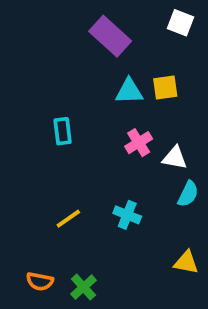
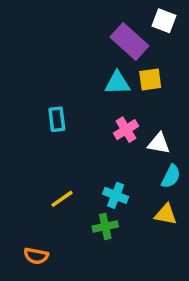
purple rectangle: (110, 36) -> (129, 41), moved
yellow triangle: (186, 262) -> (166, 214), moved
green cross: (83, 287) -> (105, 226), moved, turned 30

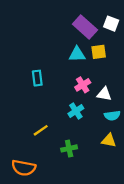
white square: (164, 21) -> (111, 24), moved
cyan semicircle: (171, 176) -> (112, 116), turned 56
cyan cross: (116, 195) -> (76, 111), moved, turned 35
orange semicircle: (36, 256) -> (24, 168), size x1.5

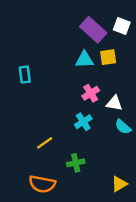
cyan rectangle: (37, 78) -> (25, 75), moved
cyan semicircle: (112, 116) -> (123, 127), turned 49
yellow triangle: (109, 141) -> (119, 184), moved, turned -42
orange semicircle: (24, 168) -> (42, 184), moved

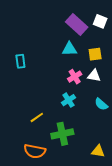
yellow square: (108, 57) -> (95, 54), moved
white triangle: (114, 103) -> (94, 76), moved
green cross: (76, 163) -> (62, 134), size x1.5
yellow triangle: (119, 184) -> (98, 151), turned 40

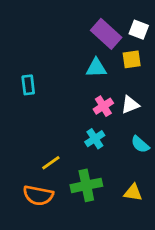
yellow square: (95, 54) -> (132, 59), moved
white triangle: (94, 76) -> (130, 105), turned -32
orange semicircle: (35, 151) -> (38, 195), moved
yellow triangle: (98, 151) -> (133, 193), moved

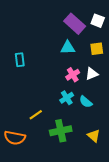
yellow square: (132, 59) -> (97, 49), moved
cyan semicircle: (140, 144) -> (86, 102), moved
yellow triangle: (133, 193) -> (94, 136), turned 32
orange semicircle: (38, 195) -> (15, 138), moved

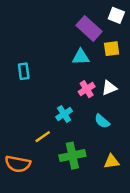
white square: (98, 21) -> (116, 15), moved
yellow square: (97, 49) -> (112, 49), moved
cyan cross: (67, 98) -> (64, 114), moved
yellow triangle: (94, 136) -> (112, 162), turned -48

